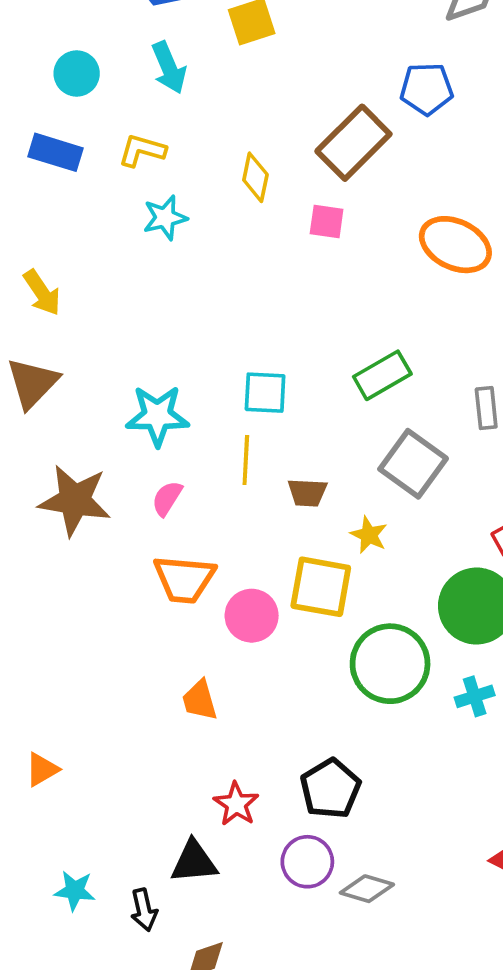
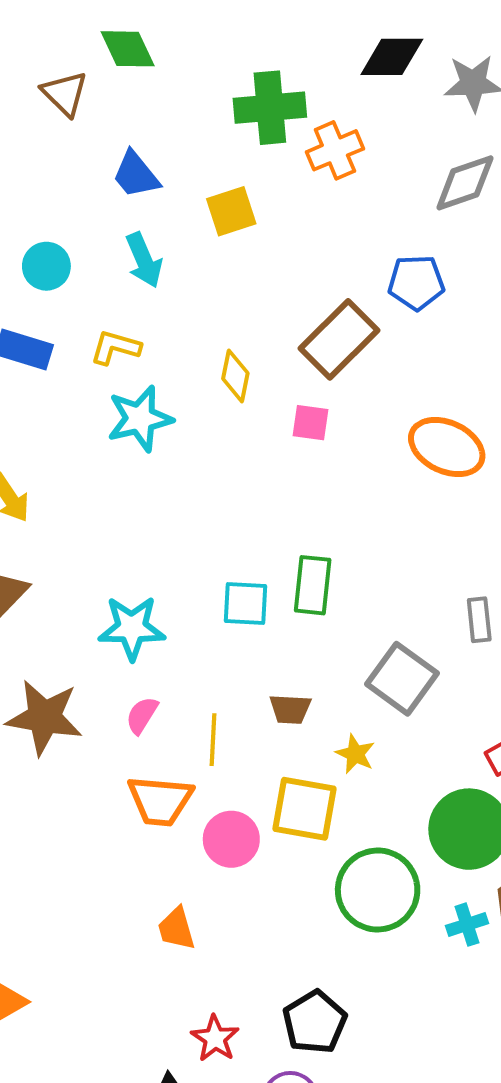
cyan star: (165, 218) -> (140, 419), size x1.4
green rectangle: (382, 375) -> (313, 585), moved, turned -54
yellow line: (246, 460) -> (213, 740), moved

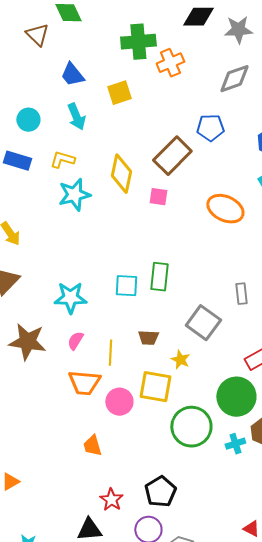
yellow diamond: (235, 376) -> (121, 174), size x1.5

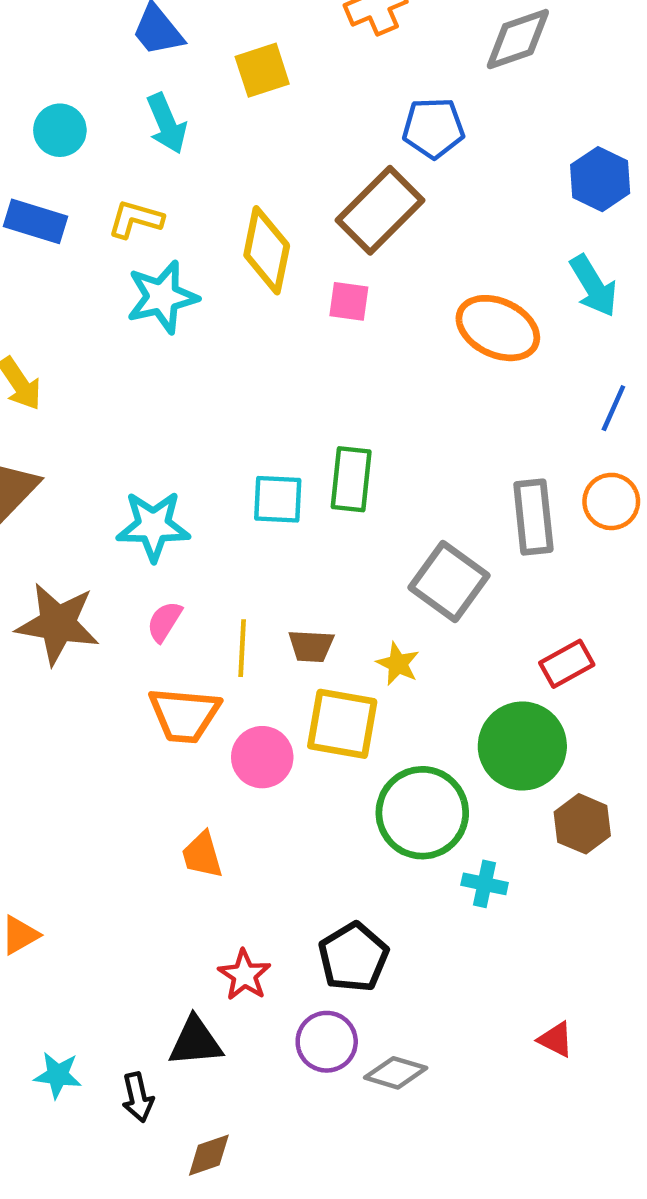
blue pentagon: (210, 128) -> (433, 128), moved
gray rectangle: (241, 294) -> (533, 517), size x1.5
brown trapezoid: (148, 338) -> (311, 646), moved
cyan cross: (235, 444) -> (485, 884), moved, turned 30

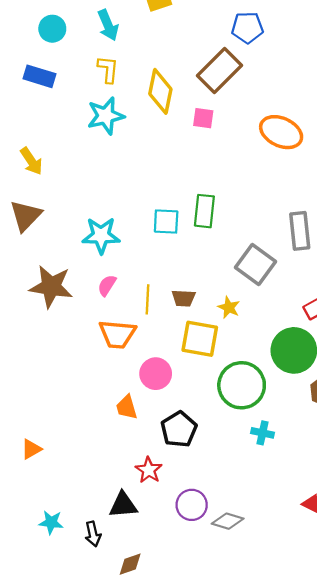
yellow L-shape: (135, 219) -> (108, 69), moved, turned 80
pink circle: (262, 757) -> (156, 374), moved
cyan cross: (485, 884) -> (263, 433), moved
black pentagon: (353, 957) -> (179, 429), moved

